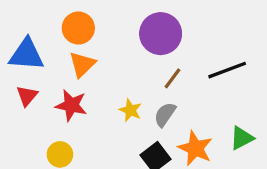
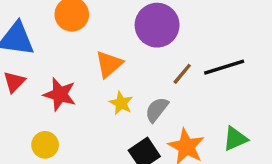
orange triangle: (82, 64) -> (109, 64), moved
brown line: (173, 78) -> (182, 74), moved

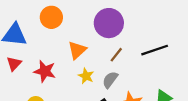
brown line: (182, 74) -> (116, 55), moved

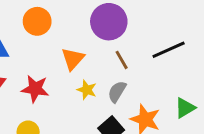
brown line: (116, 55) -> (122, 60), turned -63

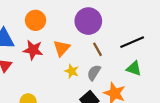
red star: (35, 89) -> (33, 50), moved
green triangle: (185, 108) -> (134, 68), moved, turned 49

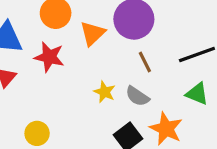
orange triangle: (62, 48) -> (93, 33), moved
gray semicircle: (94, 73) -> (137, 96), turned -91

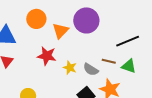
red star: (49, 57) -> (47, 56), moved
brown line: (145, 62) -> (109, 61), moved, turned -48

